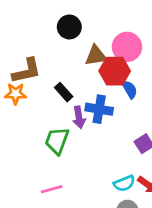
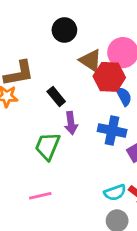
brown triangle: (96, 56) -> (91, 60), turned 40
blue cross: (99, 109) -> (112, 130), moved

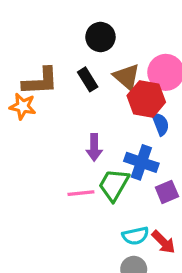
black rectangle: (56, 97) -> (88, 79), moved
green trapezoid: (47, 146) -> (114, 185), moved
pink line: (40, 196) -> (81, 193), moved

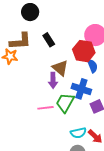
black circle: (100, 37) -> (30, 12), moved
brown triangle: (127, 77) -> (60, 68), moved

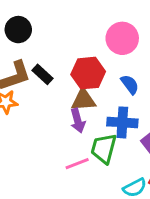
black rectangle: (49, 40) -> (43, 74), moved
red hexagon: (84, 51) -> (88, 73), moved
brown triangle: (60, 68) -> (83, 100), turned -30

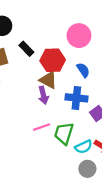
black rectangle: (43, 74) -> (26, 49), moved
brown triangle: (83, 100) -> (48, 80), turned 30
green trapezoid: (104, 148) -> (64, 133), moved

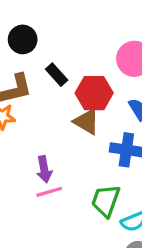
purple arrow: (43, 95) -> (44, 169), moved
pink line: (42, 127) -> (49, 192), moved

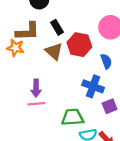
brown triangle: (86, 122) -> (54, 51), moved
green trapezoid: (106, 201) -> (73, 117), turned 55

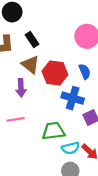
red hexagon: (79, 45) -> (55, 73), moved
purple arrow: (36, 88) -> (21, 88), moved

